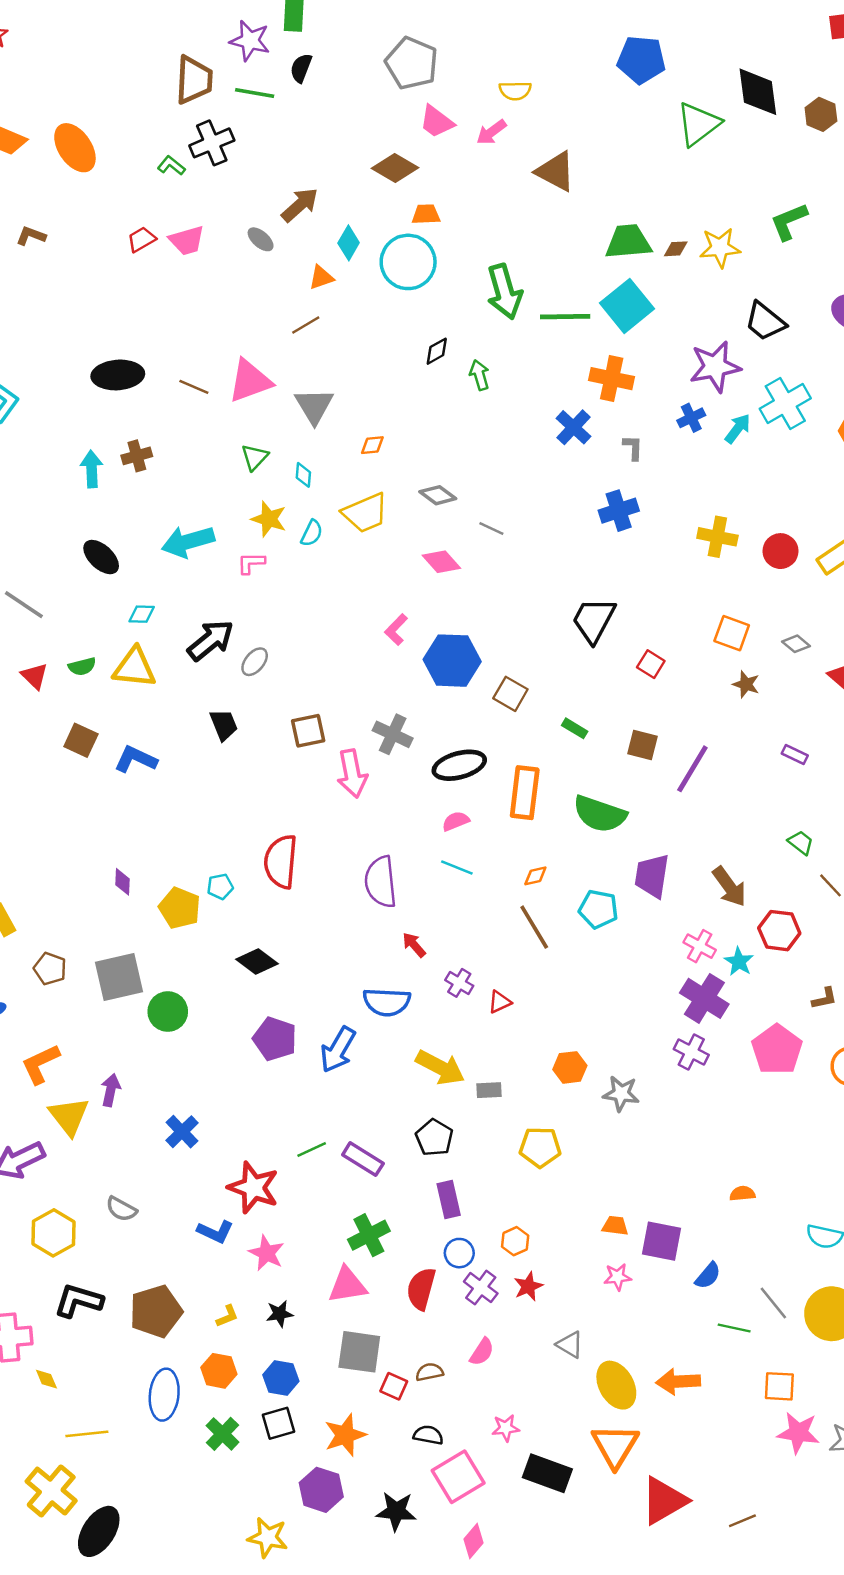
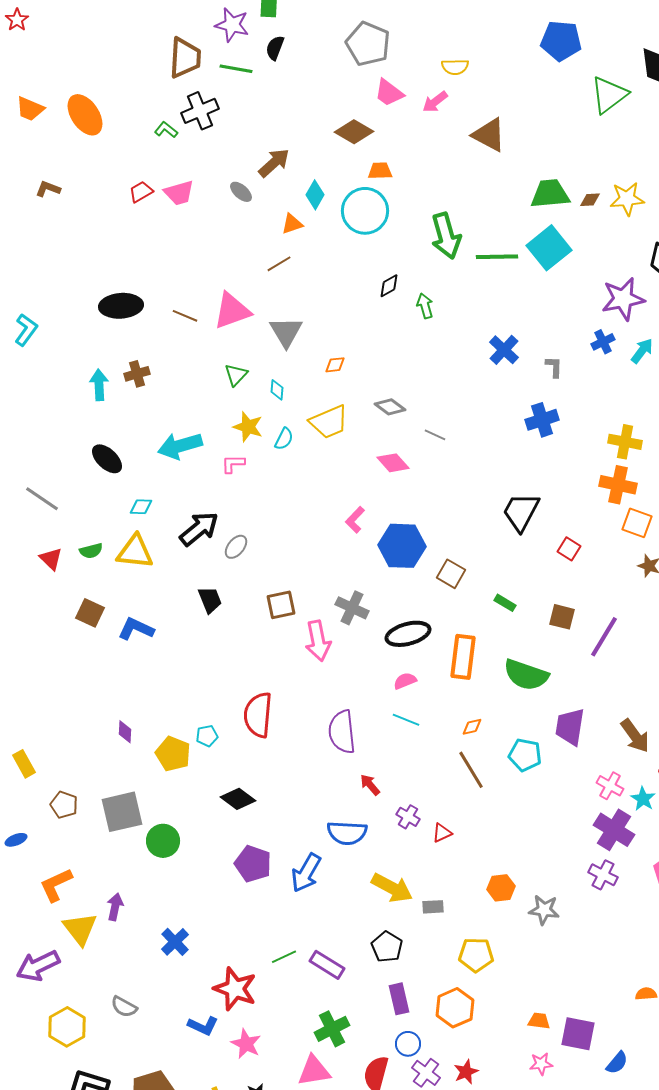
orange cross: (612, 379) -> (618, 485), moved
orange hexagon: (515, 1241) -> (455, 1008), moved, size x1.6

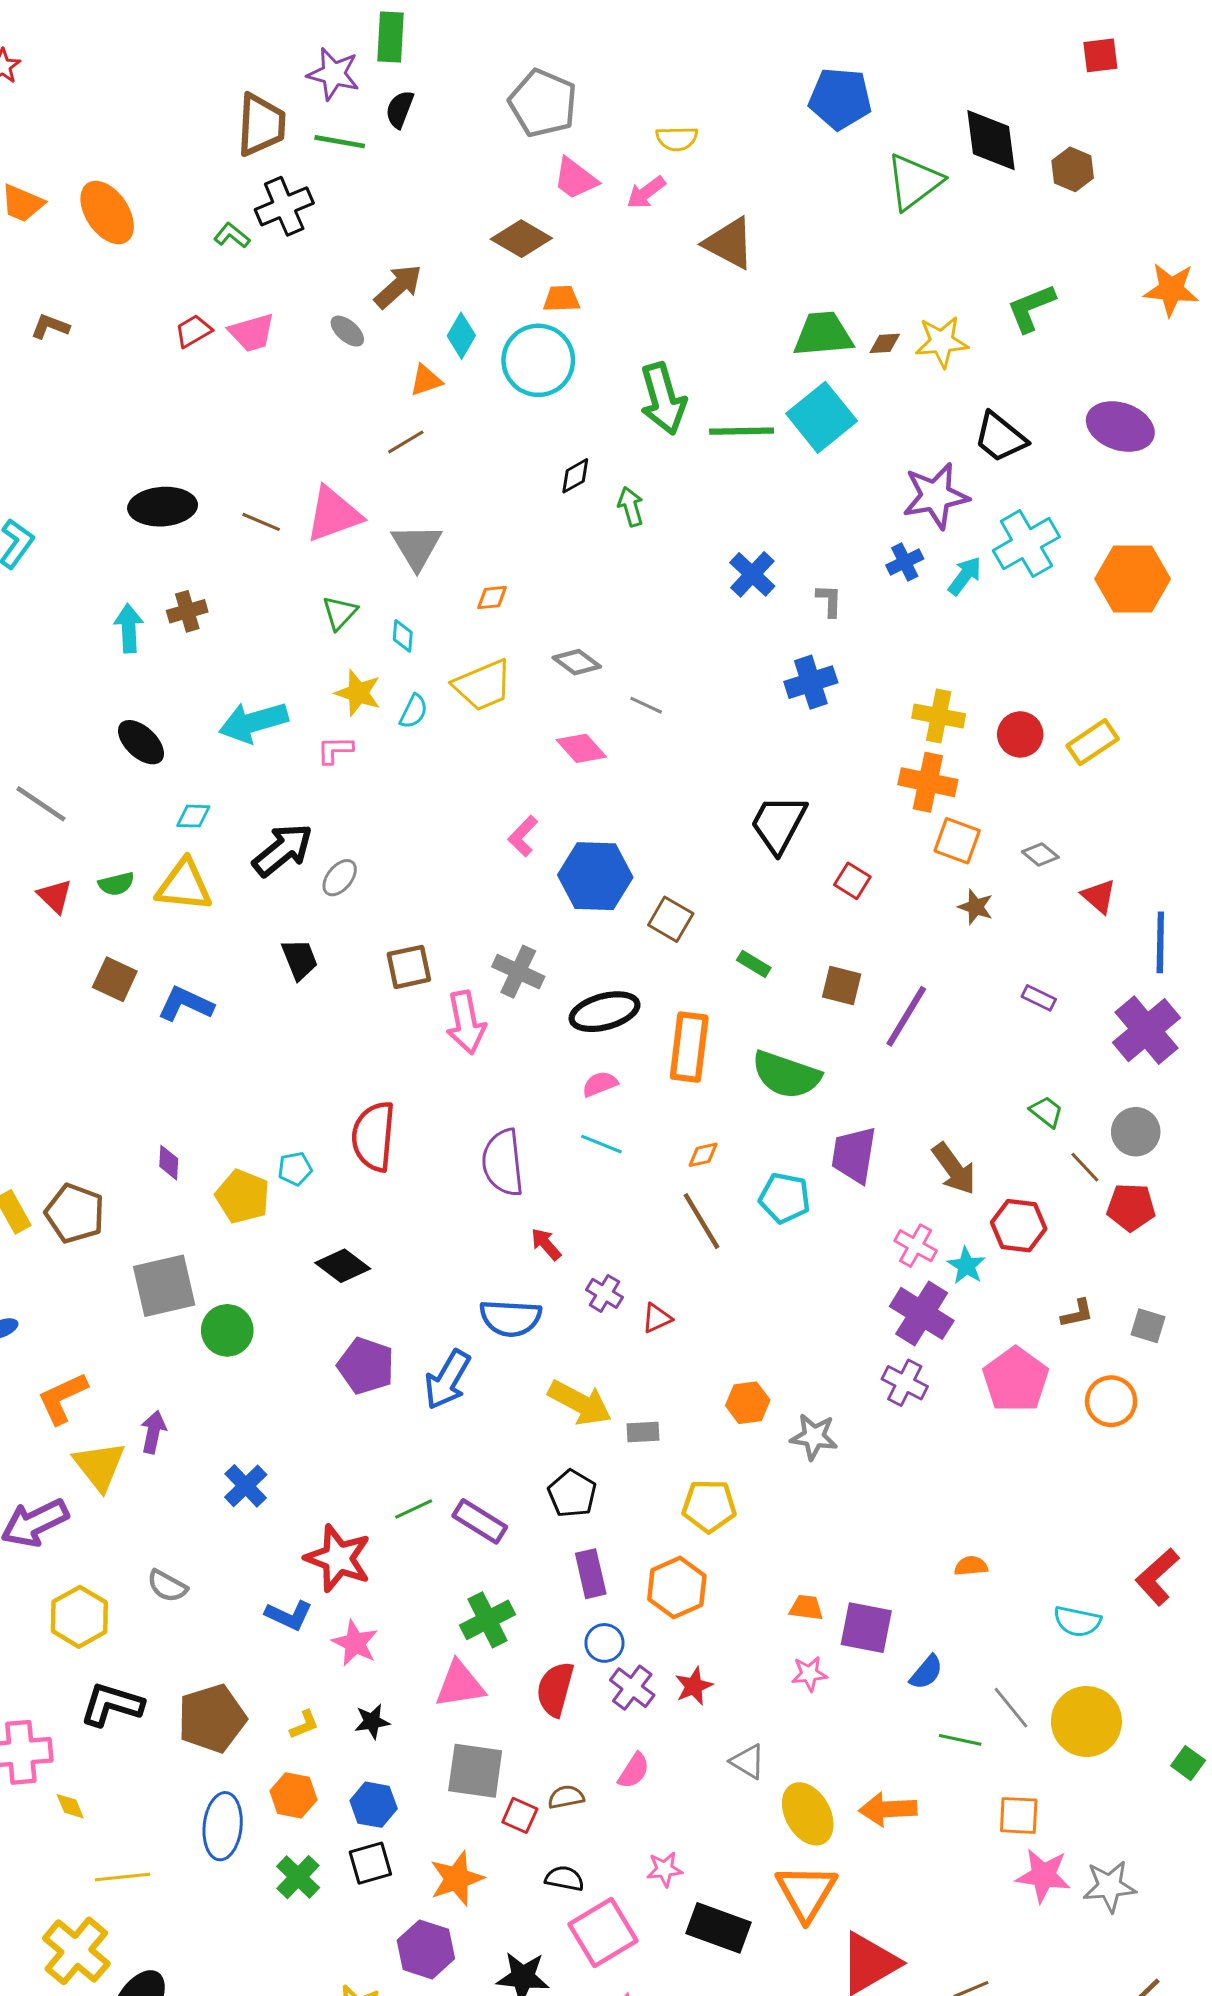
brown pentagon: (64, 805) -> (75, 1213), moved, size x1.4

